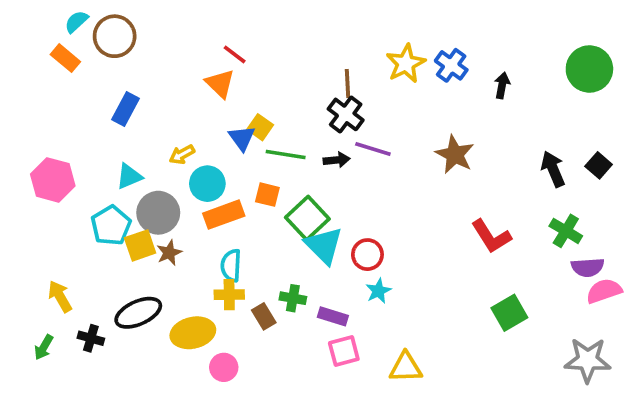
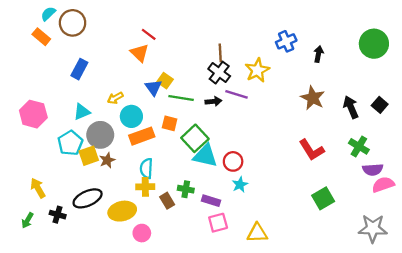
yellow star: (406, 64) -> (257, 70), moved
blue cross: (451, 65) -> (286, 41), turned 30
brown star: (455, 154) -> (313, 98), moved
cyan triangle: (324, 245) -> (205, 156), turned -32

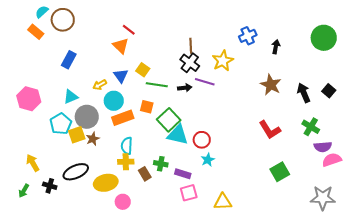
blue triangle: (153, 88) -> (121, 76), moved

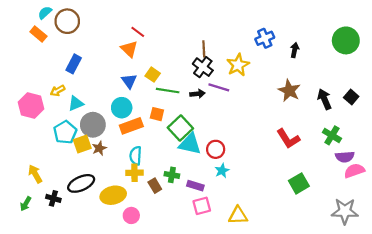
yellow arrow: (100, 85) -> (58, 91), moved

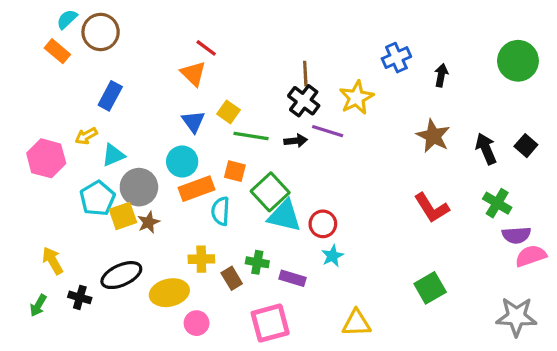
cyan semicircle: (136, 156) -> (221, 211), moved
green square: (299, 183) -> (430, 288), moved
pink square: (202, 206) -> (270, 323), moved, size x1.4

